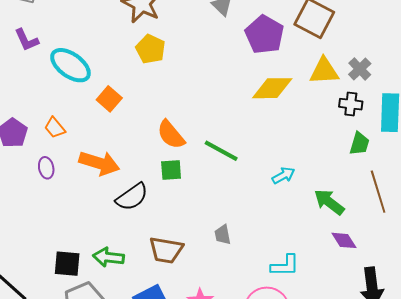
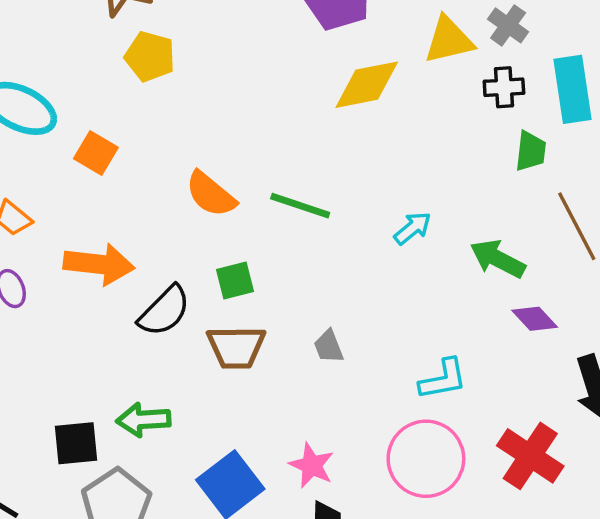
green square: (171, 170) -> (235, 280), moved
brown trapezoid: (166, 250) -> (236, 347), moved

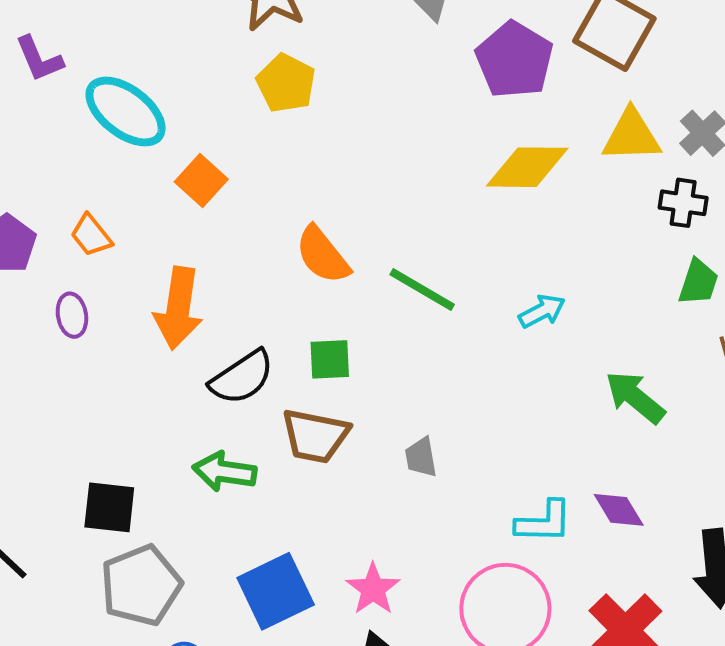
cyan arrow: (412, 228) -> (542, 311), moved
orange arrow: (99, 264) -> (178, 308), turned 80
purple diamond: (535, 319) -> (619, 510), moved
green arrow: (143, 420) -> (224, 472), moved

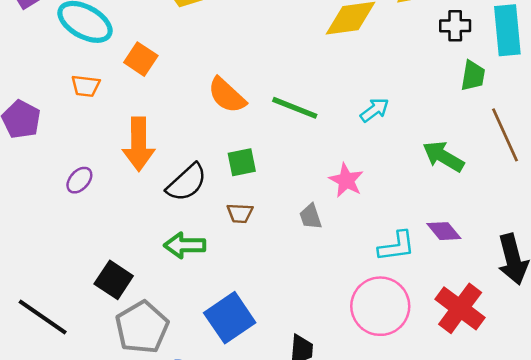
orange trapezoid: (91, 235) -> (86, 86), moved, turned -36
purple ellipse: (72, 315) -> (79, 180), moved, turned 60
brown trapezoid: (315, 436) -> (240, 213), size x0.6
black square: (109, 507) -> (114, 280), turned 36
pink star: (373, 589) -> (346, 180), moved

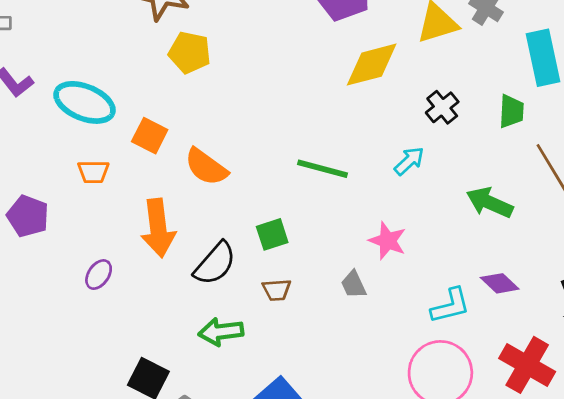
black cross: (455, 26) -> (442, 107), moved, turned -32
orange semicircle: (227, 95) -> (206, 167), moved

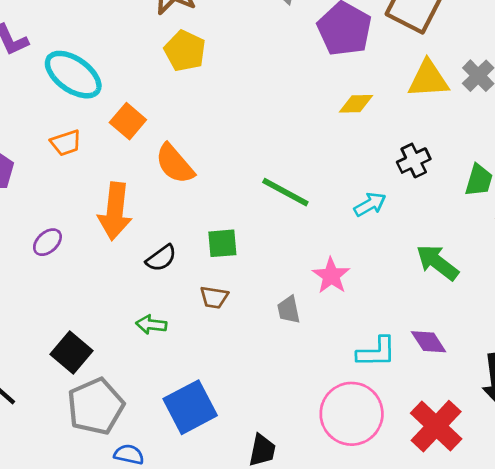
yellow diamond: (372, 65) -> (356, 104), size x0.6
orange trapezoid: (93, 172) -> (66, 143), turned -32
black semicircle: (215, 264) -> (161, 258), size x0.7
green arrow: (221, 332) -> (151, 325), size x0.7

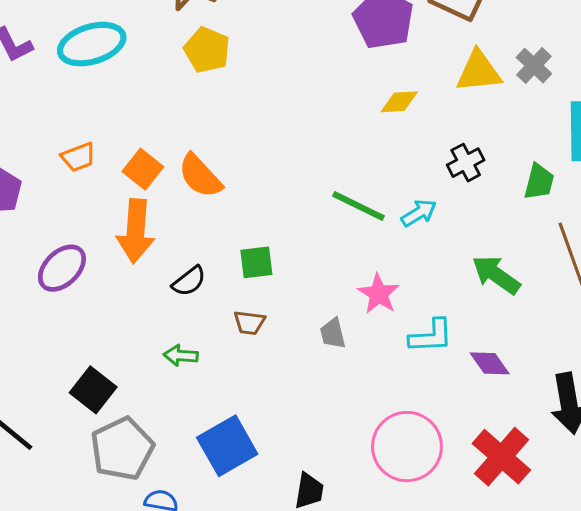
cyan ellipse: (73, 75) -> (92, 44), moved, turned -50
orange square: (128, 121) -> (143, 169), moved
green line: (285, 192) -> (358, 206), moved
purple ellipse: (47, 242) -> (62, 268), size x1.5
cyan L-shape: (376, 352) -> (431, 336), moved

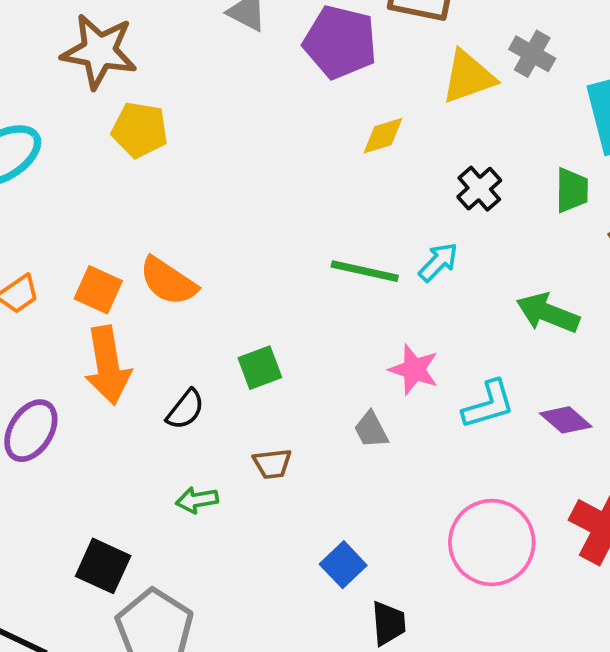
brown trapezoid: (249, 323) -> (272, 464), moved
blue square: (227, 446) -> (343, 565), moved, size x0.6

